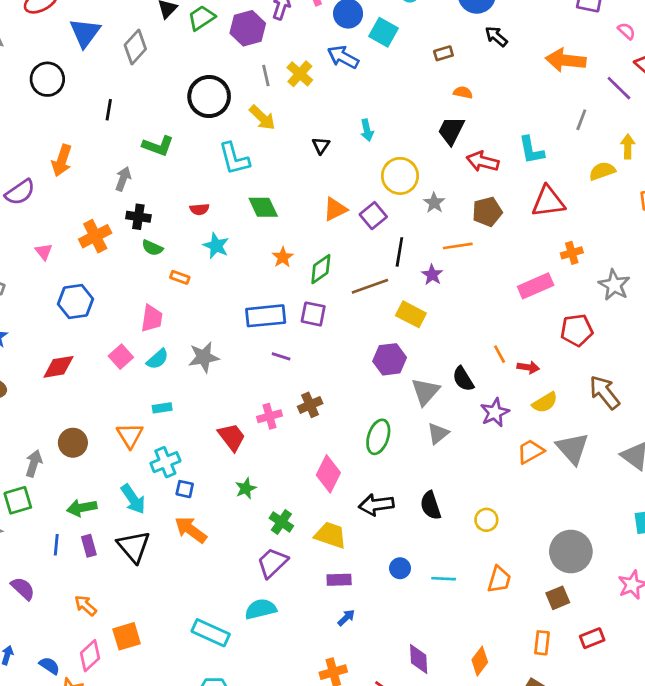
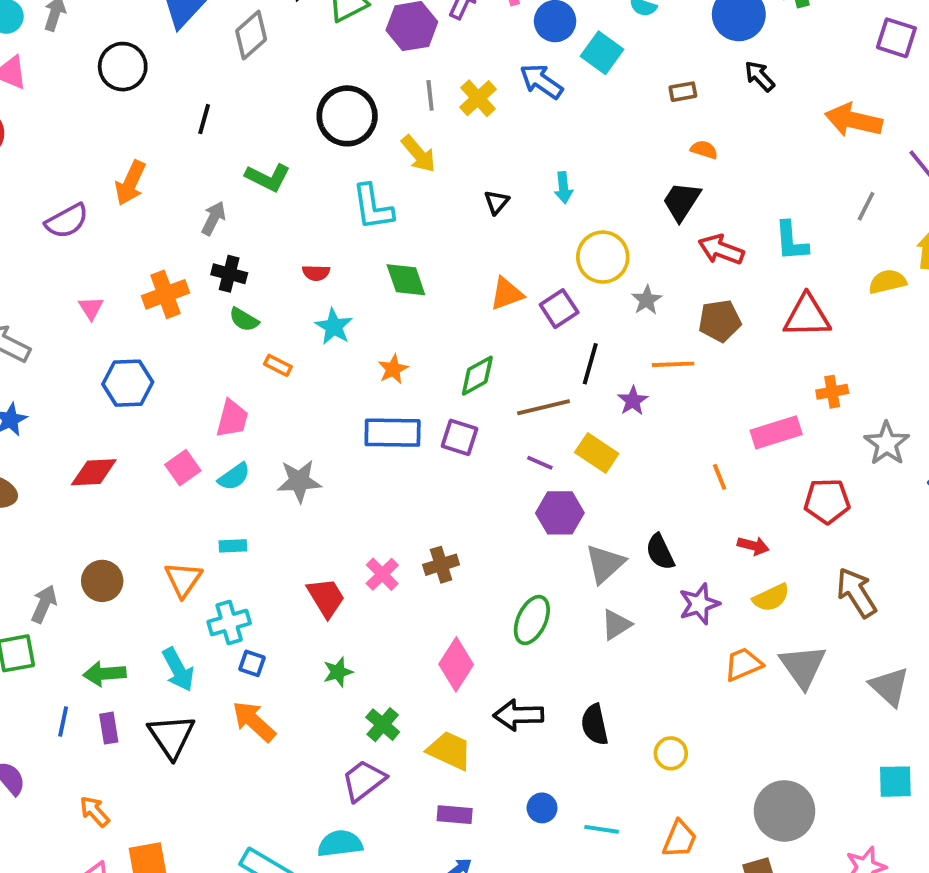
orange star: (283, 257) -> (393, 369), moved
orange line: (500, 354) -> (720, 477), moved
purple line: (281, 356) -> (540, 463), moved
pink cross: (269, 416) -> (382, 574), turned -35

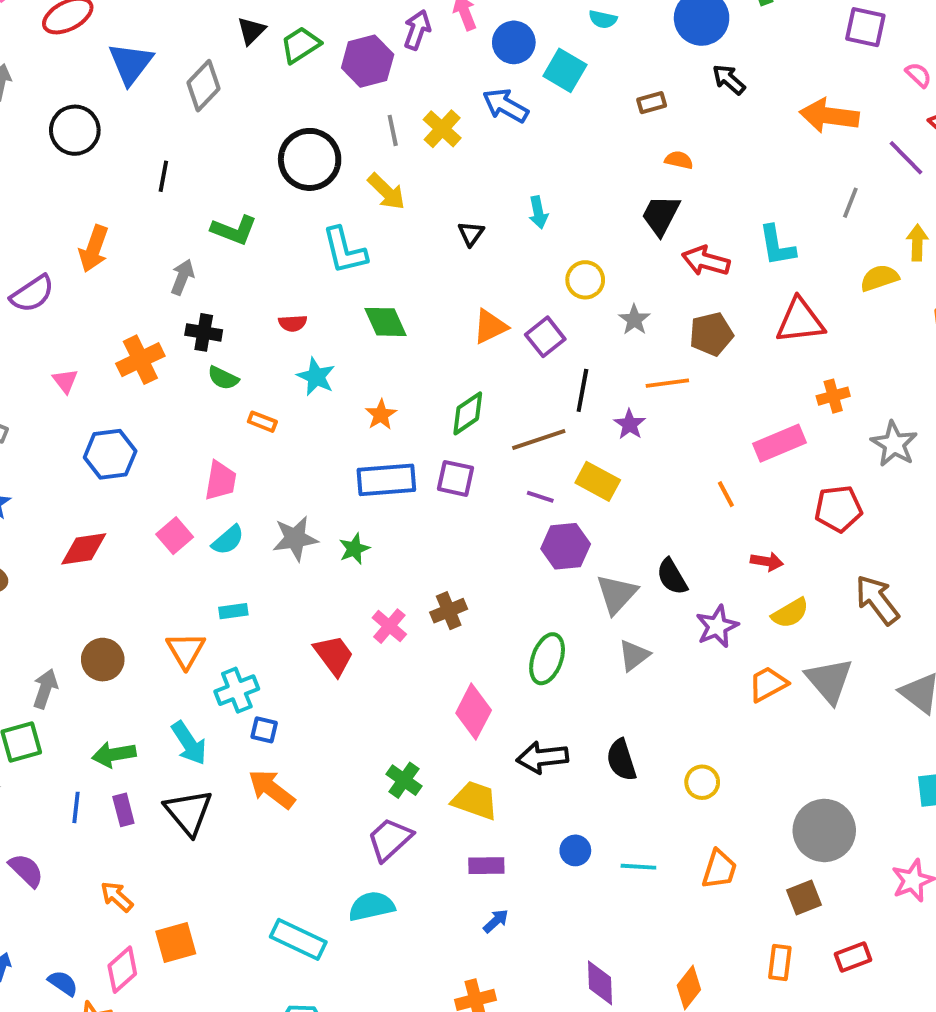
yellow circle: (603, 257) -> (585, 280), size x0.7
green star: (338, 672) -> (354, 549), moved

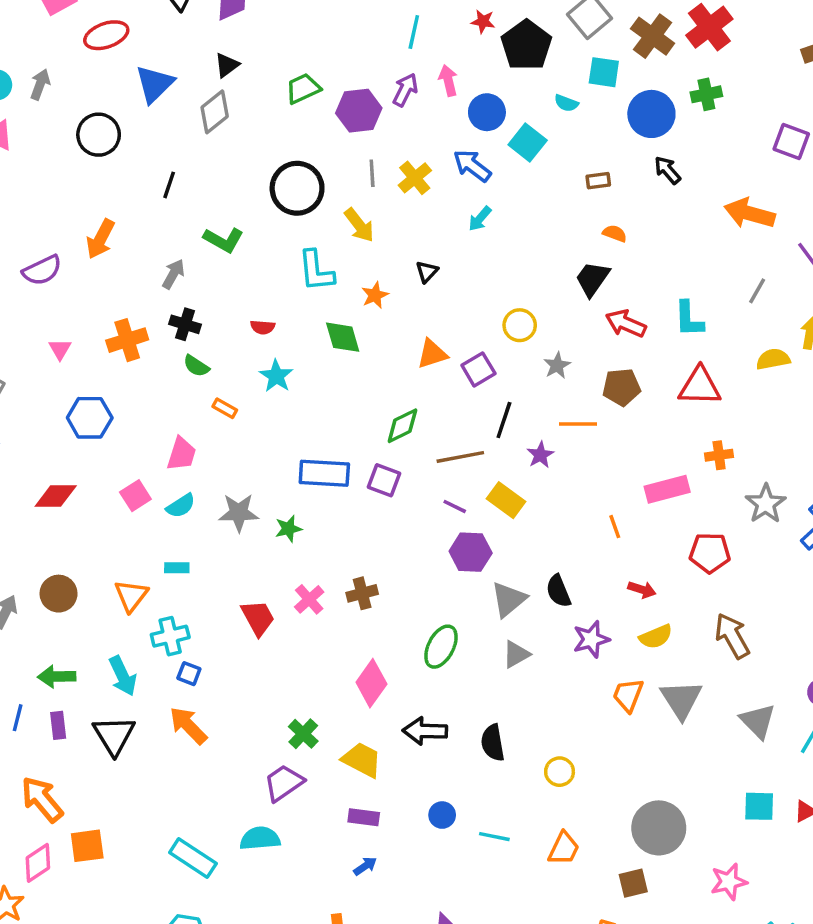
black triangle: (251, 31) -> (227, 65), moved
cyan arrow: (538, 212) -> (480, 219), moved, turned 44
orange star: (381, 415) -> (375, 295), moved
orange trapezoid: (768, 684) -> (628, 695), turned -48
orange arrow: (117, 897) -> (42, 799), size x1.6

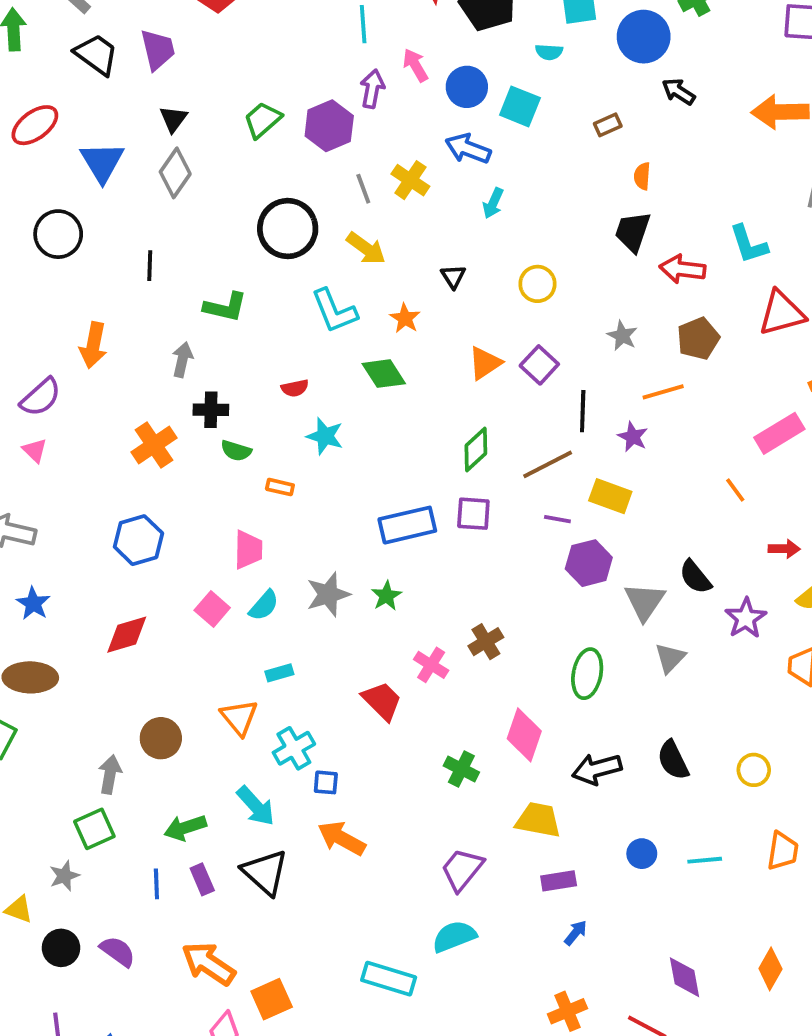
orange semicircle: (615, 233) -> (642, 176), turned -90
yellow circle: (520, 325) -> (537, 284), moved
pink triangle: (60, 349) -> (35, 450), moved
green cross: (303, 734) -> (461, 769), moved

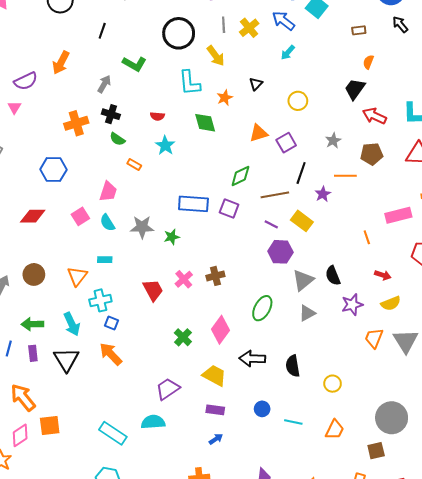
cyan semicircle: (264, 605) -> (107, 223), turned 90

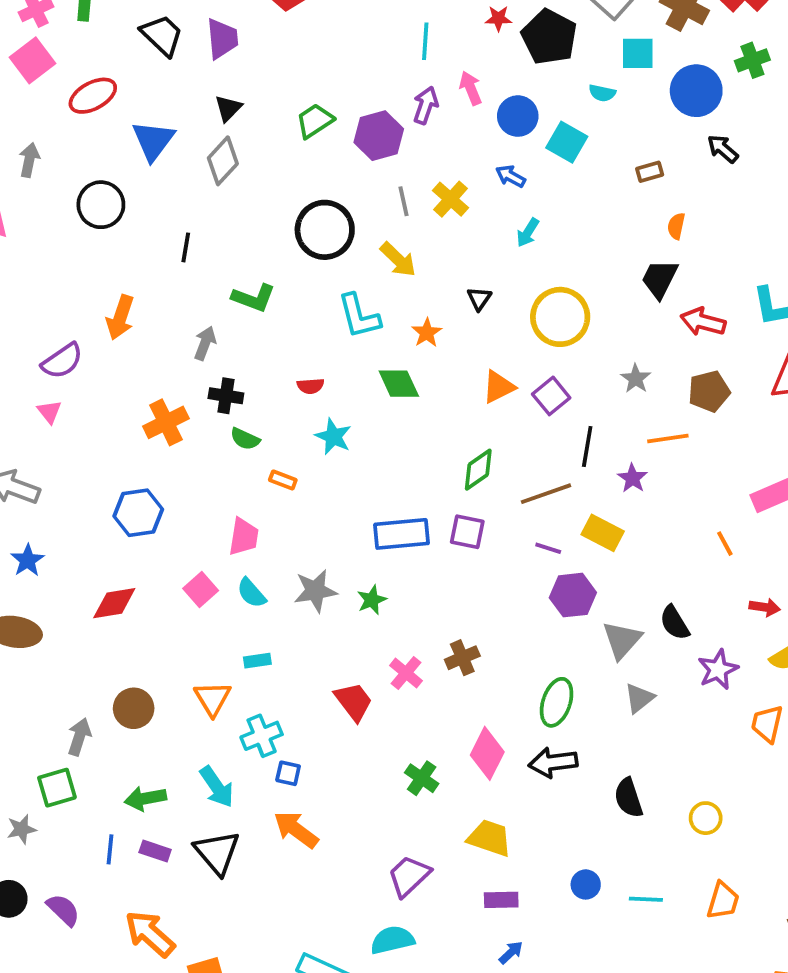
blue arrow: (283, 21) -> (511, 176), size x0.7
yellow circle: (298, 101) -> (560, 317), size x1.6
purple rectangle: (33, 353) -> (155, 851), turned -56
black arrow: (252, 359) -> (553, 762), moved

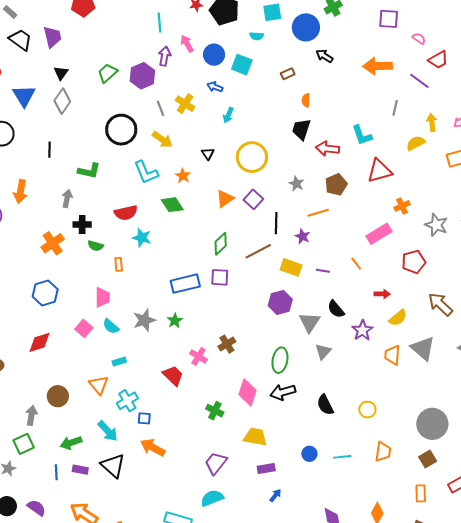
red semicircle: (311, 386) -> (126, 213), size x1.6
orange rectangle: (283, 480) -> (119, 264), turned 72
purple line: (548, 548) -> (323, 271), moved

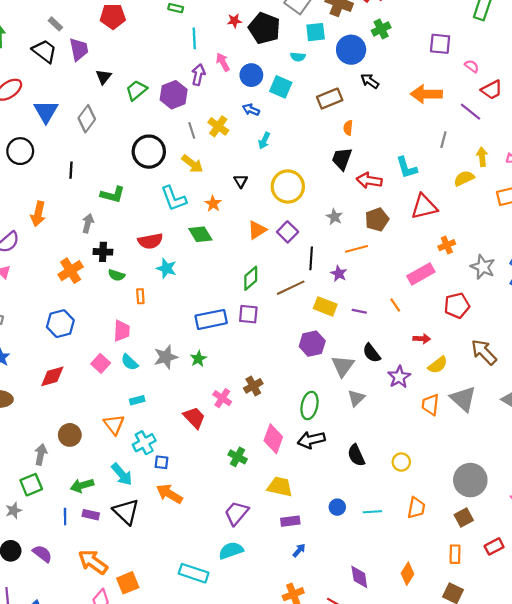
gray rectangle: (10, 12) -> (55, 24), moved
black triangle: (61, 73) -> (104, 77), moved
brown rectangle: (288, 74) -> (330, 99), size x1.6

